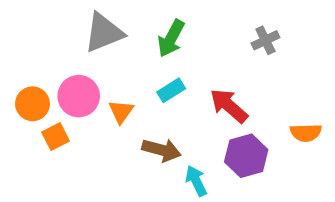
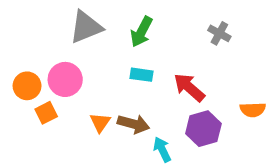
gray cross: (265, 40) -> (219, 33), turned -35
cyan rectangle: (171, 90) -> (141, 75), turned 40
orange triangle: (121, 112) -> (100, 122), moved

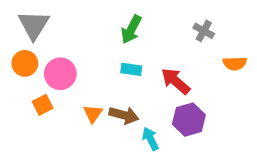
gray triangle: (86, 27) -> (34, 25), moved, turned -36
orange circle: (27, 86) -> (25, 63), moved
orange semicircle: (253, 110) -> (235, 63), moved

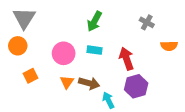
pink circle: (60, 74) -> (64, 53), moved
red arrow: (176, 81) -> (126, 59), turned 30

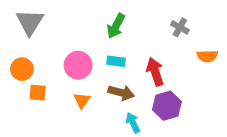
orange circle: (18, 46) -> (22, 69), moved
orange square: (31, 76) -> (38, 93), turned 32
brown arrow: (89, 83) -> (121, 93), moved

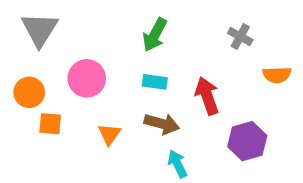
pink circle: (78, 65) -> (87, 78), moved
purple hexagon: (167, 106) -> (247, 141), moved

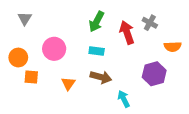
gray triangle: (40, 30) -> (25, 18), size x0.6
red arrow: (207, 96) -> (127, 33), moved
purple hexagon: (247, 141) -> (154, 74), moved
cyan arrow: (177, 164) -> (124, 99), moved

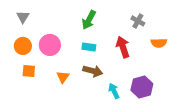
red arrow: (127, 33) -> (123, 47), moved
orange circle: (18, 57) -> (23, 46), moved
purple hexagon: (154, 74) -> (142, 87), moved

